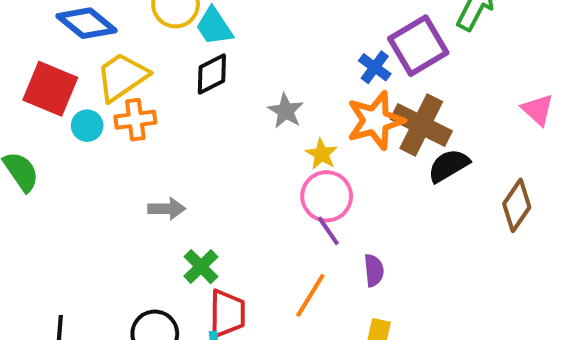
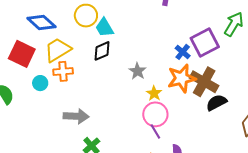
cyan circle: (87, 126) -> (40, 83), moved
gray arrow: (167, 209) -> (76, 116), size x1.4

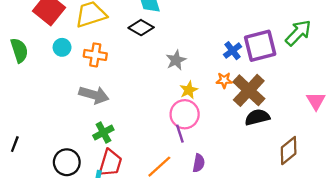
black diamond: (102, 51) -> (141, 28), turned 40
orange cross: (63, 71) -> (95, 55), moved
orange star: (182, 78) -> (224, 80), size x0.5

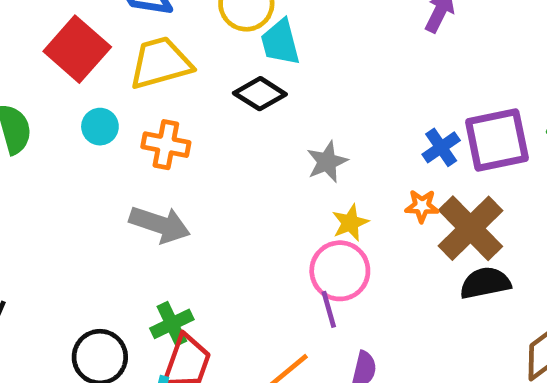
green cross: (103, 133) -> (172, 324), moved

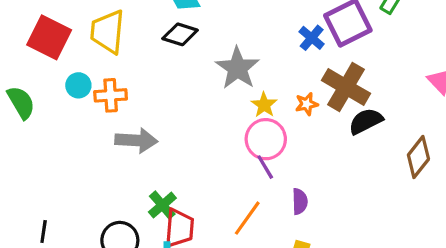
yellow trapezoid: (160, 63) -> (108, 32), turned -54
orange cross: (166, 145) -> (111, 95), moved
gray star: (327, 162) -> (237, 68), size x1.5
orange star: (422, 206) -> (307, 104), moved

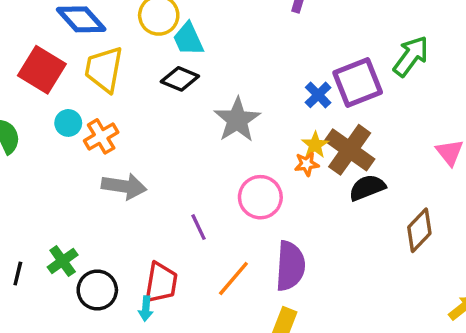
orange cross: (111, 95) -> (101, 136), turned -32
yellow star: (264, 105) -> (315, 145), moved
purple line: (265, 167) -> (198, 227), moved
purple semicircle: (300, 201) -> (290, 266), size x1.8
green cross: (162, 205) -> (63, 261), moved

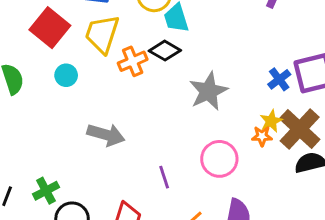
orange cross: (101, 136) -> (133, 61), moved

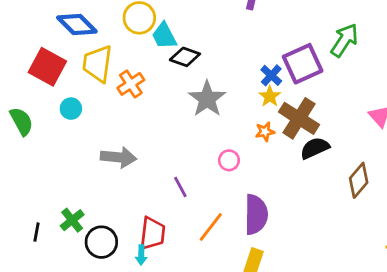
black diamond: (165, 51) -> (185, 57), moved
yellow star: (271, 121) -> (270, 96), moved
pink circle: (219, 159) -> (229, 160), size x0.6

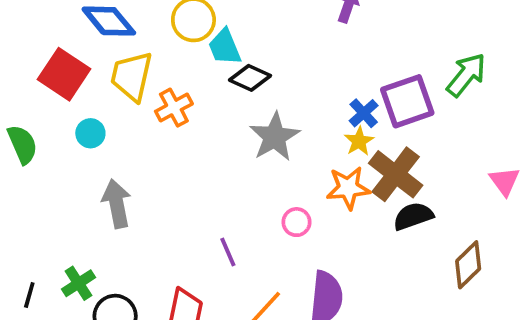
orange star: (265, 132) -> (348, 188), size x1.6
gray arrow: (119, 157) -> (117, 204), moved, turned -112

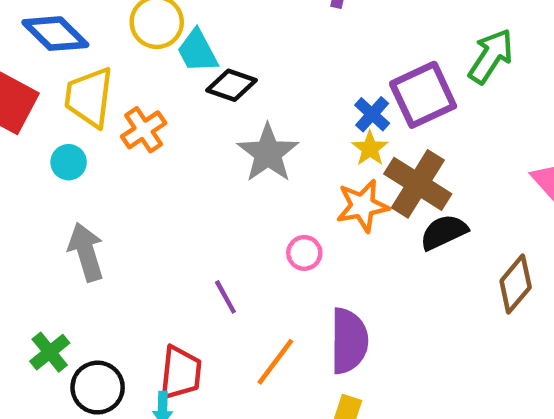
cyan circle: (90, 133) -> (69, 162), moved

